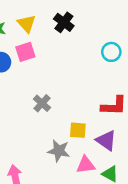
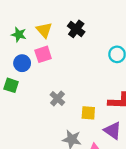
yellow square: (78, 130) -> (88, 113), moved

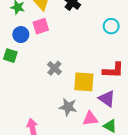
yellow square: (88, 113) -> (84, 82), size x1.5

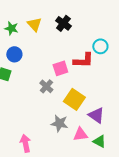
pink square: (41, 26) -> (60, 68), moved
red L-shape: (113, 70) -> (83, 60), moved
yellow square: (84, 82) -> (74, 99), turned 30

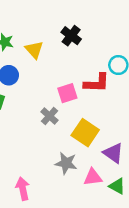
yellow triangle: (34, 24) -> (34, 50), moved

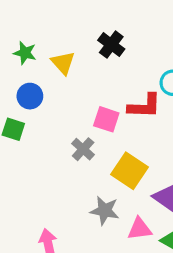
pink square: (67, 93) -> (106, 119), turned 36

